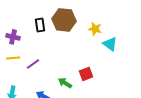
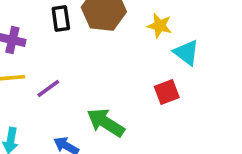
red square: (86, 74) -> (167, 92), moved
green arrow: (65, 83) -> (106, 123), size x1.5

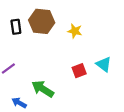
cyan triangle: (186, 53) -> (104, 64), moved

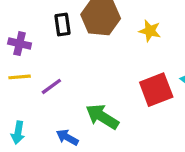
red square: (79, 71) -> (156, 90), size x1.5

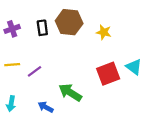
purple cross: (20, 44) -> (12, 29), moved, turned -32

